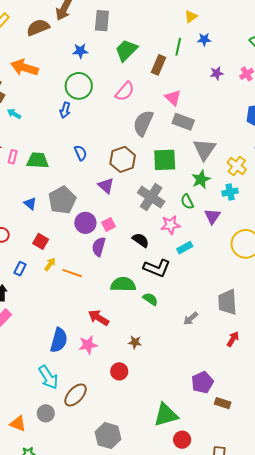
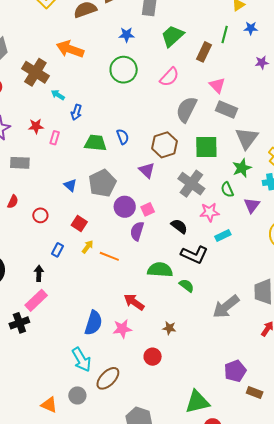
blue arrow: (65, 110) -> (76, 112), moved
green trapezoid: (38, 160) -> (95, 143), moved
gray arrow: (191, 319) -> (226, 307), size x1.8

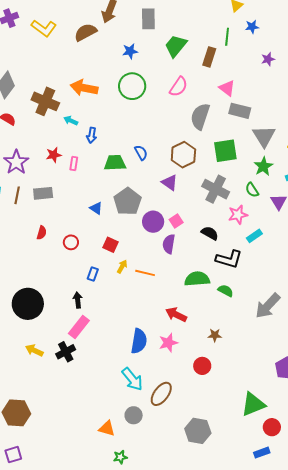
orange arrow: (70, 49) -> (84, 88), moved

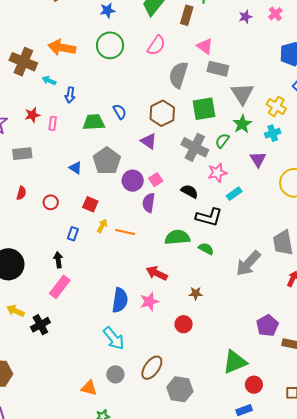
green semicircle: (252, 190) -> (222, 141), moved, turned 70
black cross: (66, 352) -> (40, 325), moved
brown ellipse: (161, 394) -> (152, 368), moved

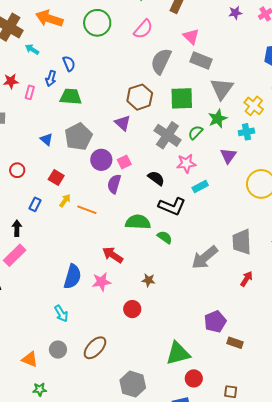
blue arrow: (70, 95) -> (51, 78), moved
blue semicircle: (120, 112) -> (69, 64), moved
cyan arrow: (114, 338) -> (61, 314), size x0.7
gray hexagon: (180, 389) -> (133, 384), moved

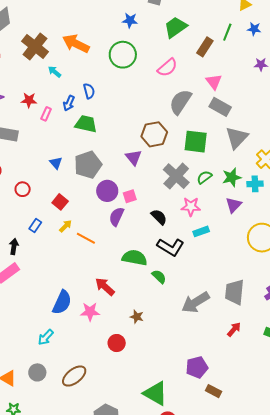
green star: (218, 119) -> (232, 177), moved
cyan arrow: (61, 314) -> (46, 337), turned 66
green triangle: (178, 353) -> (155, 393), turned 36

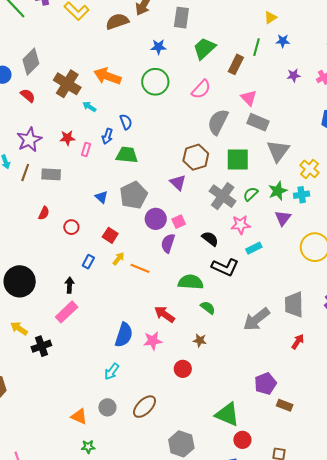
green semicircle: (159, 277) -> (208, 308), moved

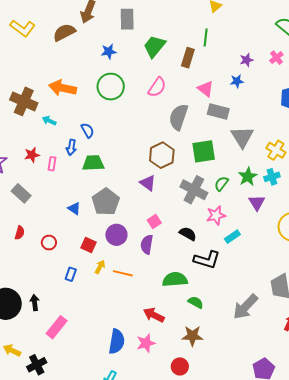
blue star: (283, 41) -> (237, 81), moved
gray rectangle: (51, 174) -> (21, 193), turned 48
purple circle: (156, 219) -> (116, 235), moved
black arrow: (69, 285) -> (35, 303), moved
brown star: (200, 340) -> (192, 336), size x1.5

